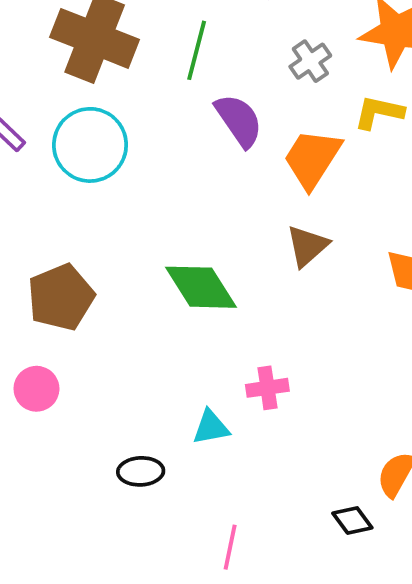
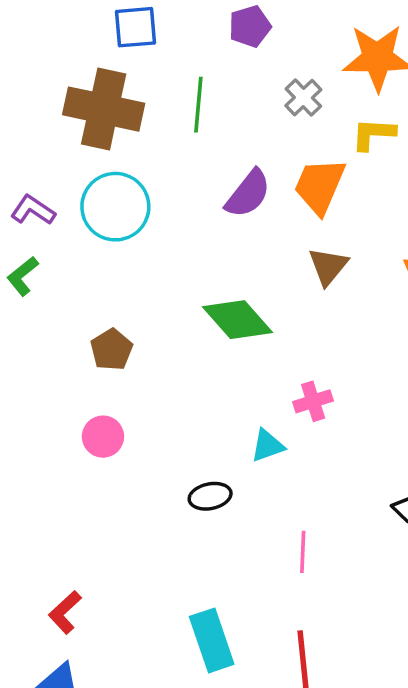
purple semicircle: (239, 120) -> (248, 194), moved, turned 82
brown pentagon: (61, 297) -> (112, 350), size x0.7

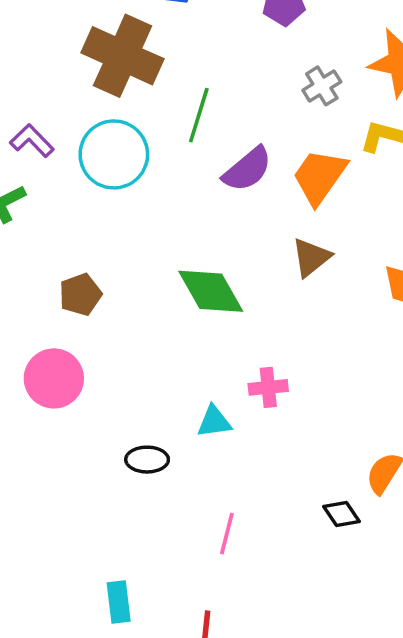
green line: (198, 105) -> (199, 115), moved
pink circle: (103, 437) -> (54, 378), size x1.4
cyan rectangle: (212, 640) -> (119, 602), size x0.7

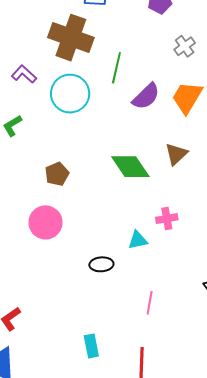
purple L-shape: (32, 141) -> (24, 74), moved
brown triangle: (311, 257) -> (176, 154), moved

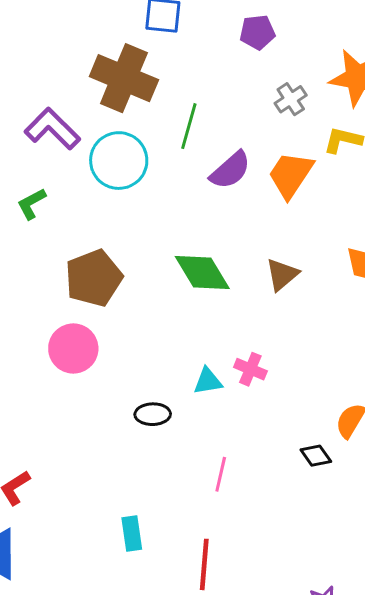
purple L-shape: (24, 74) -> (52, 129), size x1.5
brown triangle: (176, 154) -> (282, 275), moved
brown pentagon: (57, 174) -> (94, 278), size x1.6
pink cross: (167, 219) -> (250, 369), moved, turned 30

